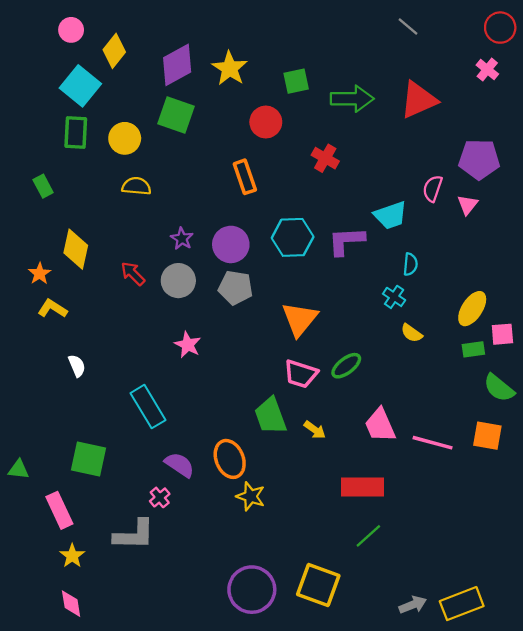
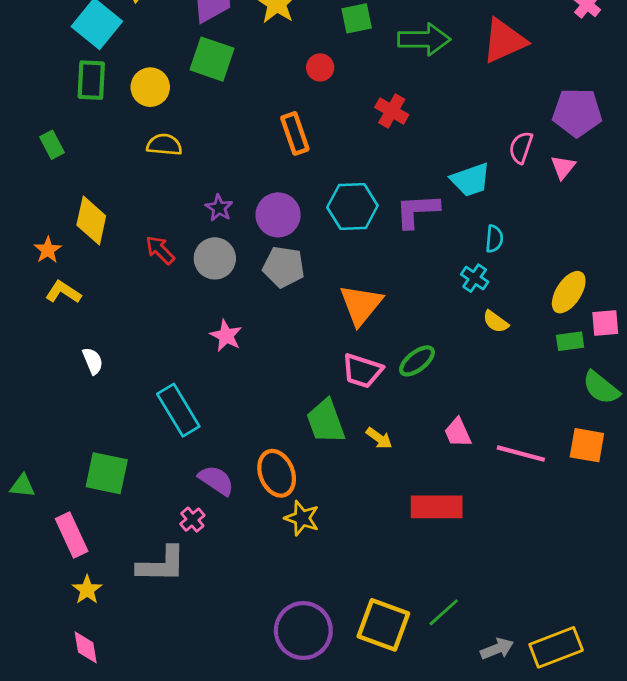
red circle: (266, 122) -> (320, 67), size x0.7
pink trapezoid: (380, 425) -> (458, 433), size x0.7
green line: (368, 536) -> (444, 612), moved

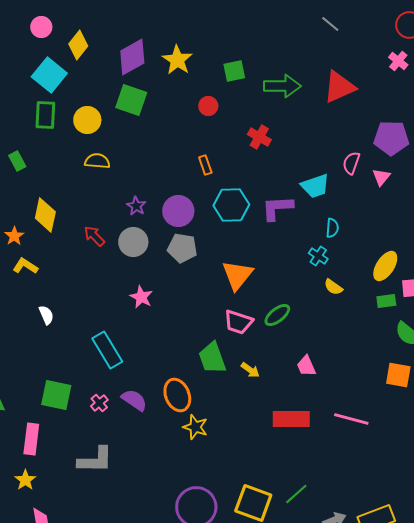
orange rectangle: (295, 133) -> (205, 165), moved, size x0.7
pink line: (521, 454) -> (351, 419), moved
pink cross: (192, 520) -> (99, 403), moved
pink rectangle: (72, 535) -> (31, 439), turned 32
yellow star: (87, 590) -> (25, 480), moved

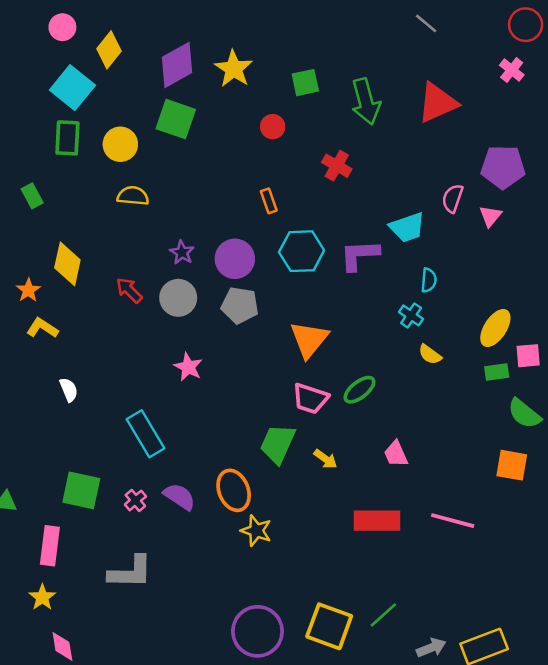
green arrow: (282, 86) -> (366, 101), turned 75
green trapezoid: (212, 358) -> (278, 444), turned 44

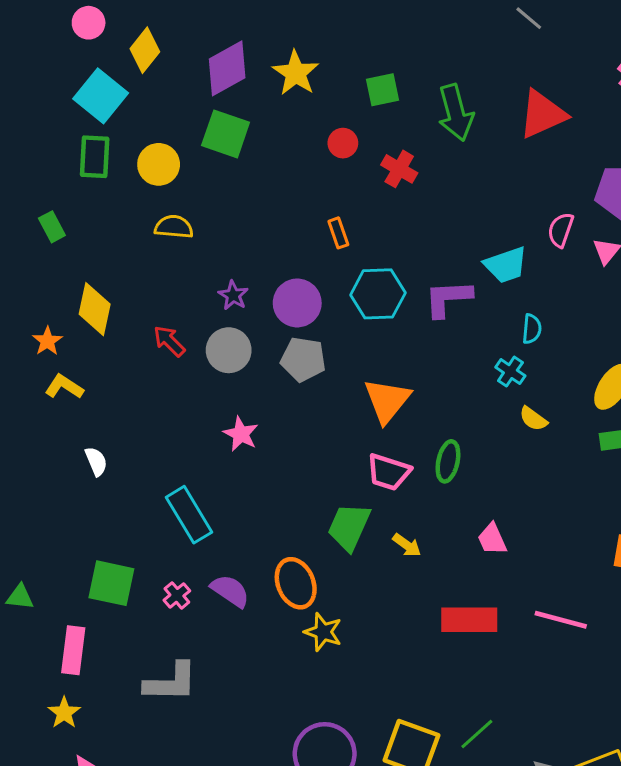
red cross: (337, 166) -> (399, 169), moved
green ellipse: (359, 390) -> (448, 461), turned -40

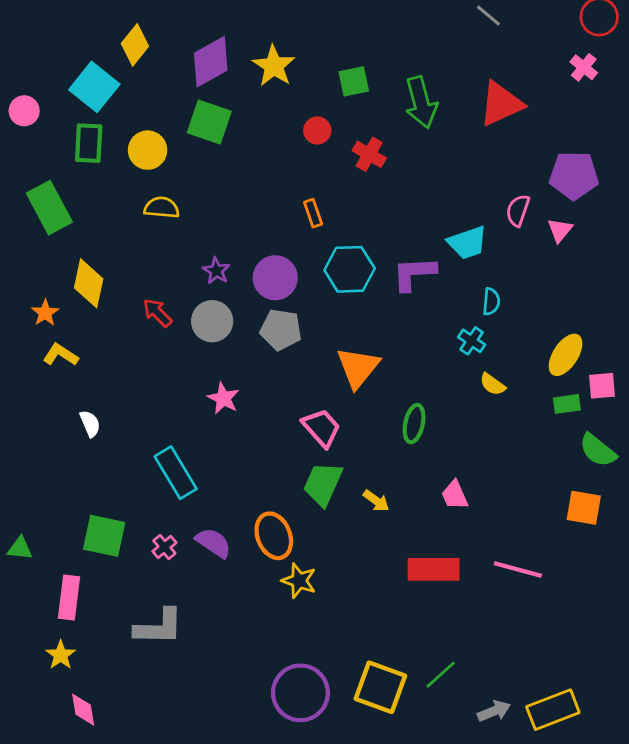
pink circle: (89, 23) -> (24, 111), moved
green rectangle: (52, 227) -> (49, 208), size x1.8
pink trapezoid: (389, 472) -> (321, 428), moved, turned -150

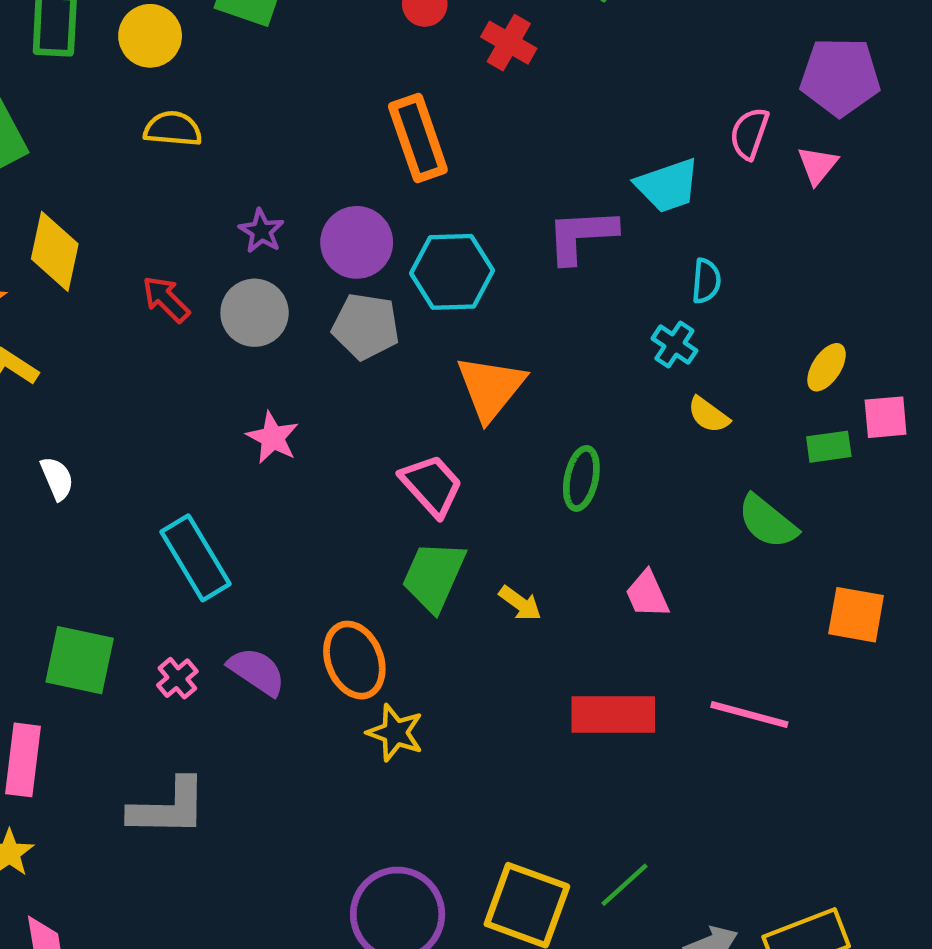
orange rectangle: (313, 213) -> (418, 138), size x1.8
cyan hexagon: (350, 269) -> (452, 272), moved
yellow ellipse: (566, 355) -> (827, 367), size x0.7
green semicircle: (598, 450) -> (768, 522), moved

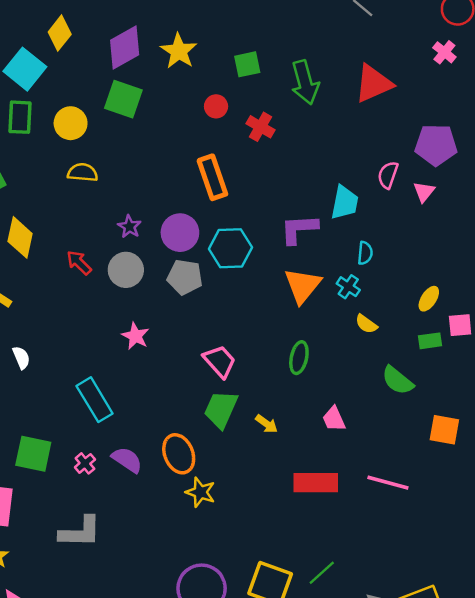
cyan trapezoid: (668, 186) -> (345, 203), turned -60
orange triangle: (491, 388) -> (303, 285), moved

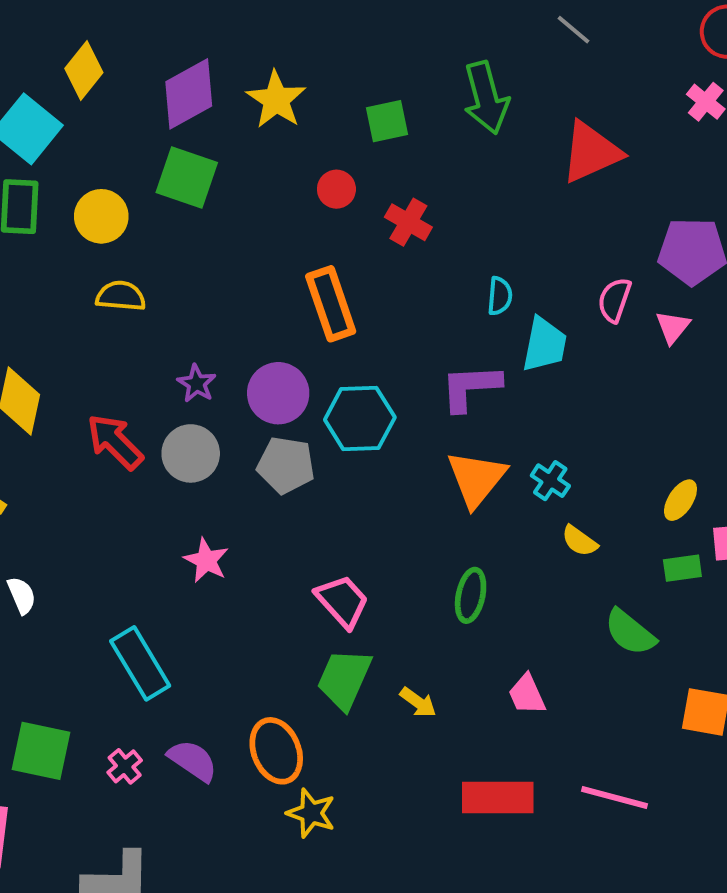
green arrow: (305, 82) -> (486, 98), moved
cyan semicircle: (365, 253) -> (500, 296), moved
red arrow: (79, 263) -> (115, 442), size x1.4

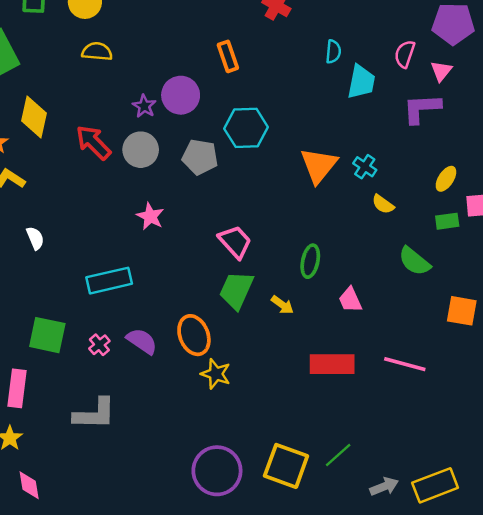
orange rectangle: (331, 304) -> (228, 56), size x0.7
purple L-shape: (471, 387) -> (422, 108), moved
purple circle: (278, 393) -> (181, 95), moved
green ellipse: (471, 595) -> (310, 261), moved
cyan rectangle: (140, 663) -> (109, 281), turned -72

